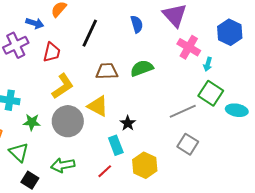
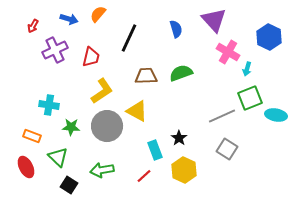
blue arrow: (35, 23) -> (69, 19), moved
green square: (211, 93) -> (250, 98), turned 35
black star: (128, 123) -> (179, 138), moved

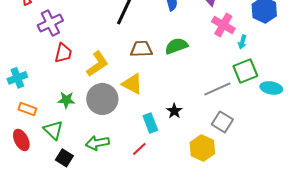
red trapezoid: (91, 57) -> (63, 53), moved
cyan cross: (49, 105) -> (17, 78), moved, turned -30
yellow hexagon: (184, 170) -> (202, 148), moved

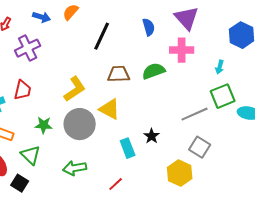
pink cross: (223, 25) -> (182, 50), moved, turned -30
red trapezoid: (63, 53) -> (23, 90), moved
red line: (139, 149) -> (116, 184), moved
black square: (64, 158) -> (20, 183), moved

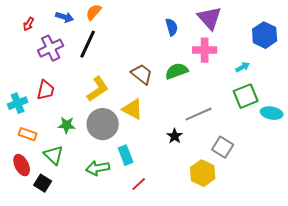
black line: (102, 36) -> (88, 44), moved
cyan arrow: (220, 67) -> (243, 67), turned -136
brown trapezoid: (119, 74) -> (142, 74), turned 40
gray line: (195, 114) -> (199, 114), moved
cyan rectangle: (128, 148) -> (126, 155), moved

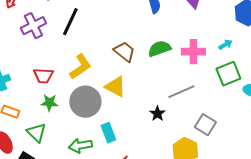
pink cross: (205, 50) -> (193, 52), moved
red trapezoid: (46, 90) -> (43, 76), moved, turned 80

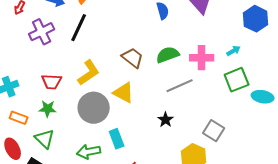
gray line: (181, 92) -> (180, 86), moved
green star: (49, 103) -> (48, 109), moved

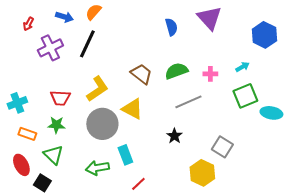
pink cross: (202, 58) -> (210, 74), size x0.6

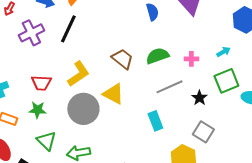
black star: (174, 136) -> (199, 98), moved
green triangle: (53, 155) -> (46, 141), moved
cyan rectangle: (125, 155) -> (155, 121), moved

